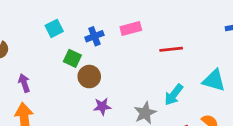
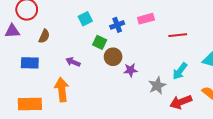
purple arrow: (24, 83) -> (73, 62), moved, turned -48
purple star: (102, 106) -> (131, 70), moved

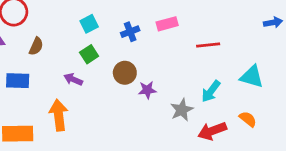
green square: (100, 42) -> (89, 54), moved, turned 32

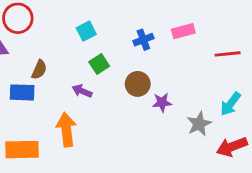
cyan square: (89, 24) -> (86, 31), moved
brown semicircle: (36, 46) -> (39, 70), moved

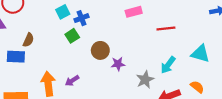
blue cross: (143, 40) -> (82, 18), moved
purple arrow: (82, 91) -> (72, 81), moved, turned -56

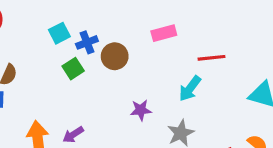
brown circle: (100, 50) -> (115, 56), moved
cyan arrow: (168, 65) -> (190, 89), moved

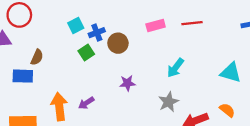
red line: (211, 58) -> (192, 23), moved
purple star: (141, 110) -> (127, 83), moved

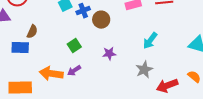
green square: (86, 53) -> (74, 46), moved
orange arrow: (59, 107) -> (51, 74), turned -75

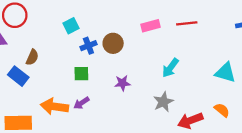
blue cross: (83, 11) -> (88, 46), moved
green square: (74, 46) -> (81, 74), turned 32
blue rectangle: (20, 48) -> (18, 76), turned 36

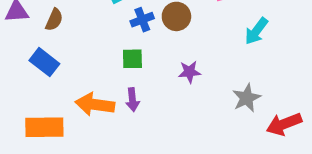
brown semicircle: (32, 57) -> (54, 20), moved
cyan arrow: (170, 68) -> (256, 31), moved
purple arrow: (81, 103) -> (132, 100), turned -63

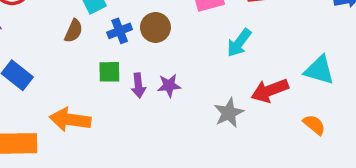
brown semicircle: (54, 20) -> (74, 31), moved
purple arrow: (132, 100) -> (138, 85), moved
red arrow: (284, 124) -> (270, 91), moved

